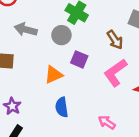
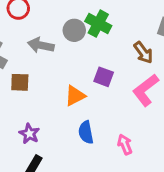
gray circle: (61, 35) -> (74, 30), moved
pink arrow: (107, 122) -> (125, 144), moved, turned 36

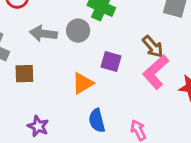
gray circle: (74, 30) -> (78, 31), moved
brown arrow: (143, 52) -> (153, 47), moved

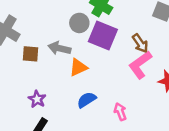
gray arrow: (43, 34) -> (59, 48), moved
purple square: (111, 62) -> (103, 35), moved, size x1.6
blue semicircle: (97, 121) -> (87, 100), turned 66

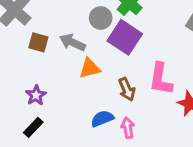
brown arrow: (140, 43) -> (127, 89), moved
pink L-shape: (140, 65) -> (161, 79), turned -56
blue semicircle: (87, 100) -> (102, 119), moved

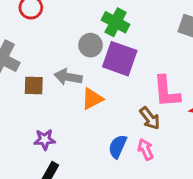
brown arrow: (127, 89) -> (150, 118), moved
purple star: (36, 95) -> (45, 140), turned -30
blue semicircle: (102, 119) -> (118, 147), turned -30

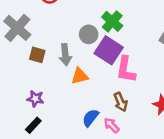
gray arrow: (68, 77) -> (65, 55), turned -120
pink L-shape: (167, 92) -> (126, 70), moved
pink arrow: (146, 149) -> (112, 125), turned -35

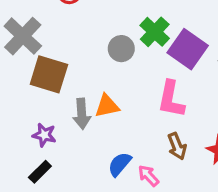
purple square: (109, 50) -> (188, 49), moved
brown square: (37, 55) -> (49, 74), size x1.6
gray arrow: (65, 55) -> (82, 114), moved
brown arrow: (121, 102) -> (177, 146), moved

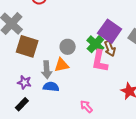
green cross: (155, 32) -> (95, 44), moved
gray circle: (121, 49) -> (68, 47), moved
brown arrow: (177, 146) -> (110, 48), moved
blue semicircle: (120, 164) -> (51, 87), moved, turned 56

